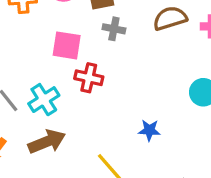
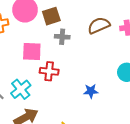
blue star: (149, 130) -> (91, 91), moved

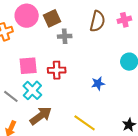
brown semicircle: (99, 25) -> (97, 21), turned 135
pink square: (32, 51) -> (28, 66), moved

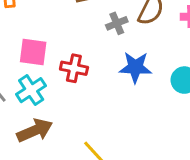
gray cross: (65, 36) -> (117, 23), moved, turned -32
blue star: (98, 83) -> (135, 67), moved, size x1.5

